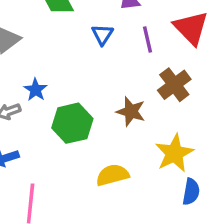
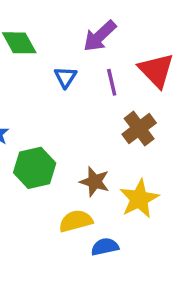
brown star: (131, 111) -> (95, 182), moved
blue semicircle: (191, 192) -> (105, 247), moved, turned -112

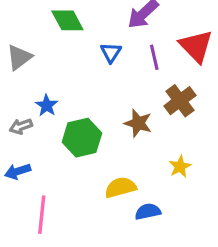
brown star: (95, 182) -> (138, 123), moved
yellow star: (139, 199) -> (180, 167), size x0.6

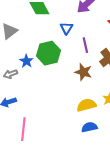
purple line: (154, 57) -> (85, 45), moved
green hexagon: (82, 138) -> (48, 53), moved
yellow semicircle: (120, 187) -> (86, 105), moved

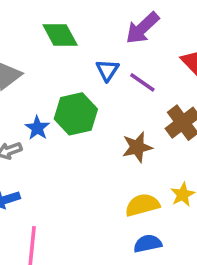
purple line: (85, 45) -> (142, 82), moved, turned -42
brown star: (83, 72) -> (137, 147), turned -30

